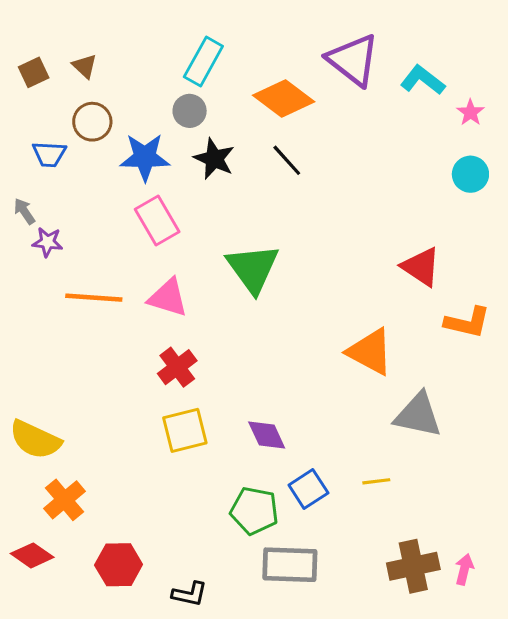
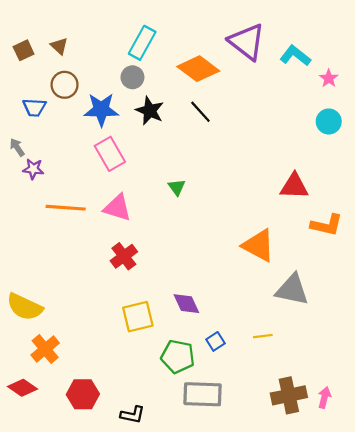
red triangle: (421, 267) -> (294, 186), turned -32
green triangle: (253, 268) -> (177, 187), size x0.5
yellow square: (185, 430) -> (138, 317), moved
blue square: (308, 489) -> (215, 341), size x0.7

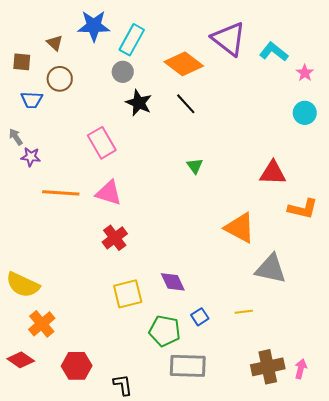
brown square: (24, 50) -> (22, 62), moved, turned 30
blue star: (101, 110) -> (94, 26), moved
green triangle: (177, 187) -> (195, 166), moved
black L-shape: (132, 415) -> (123, 385), turned -110

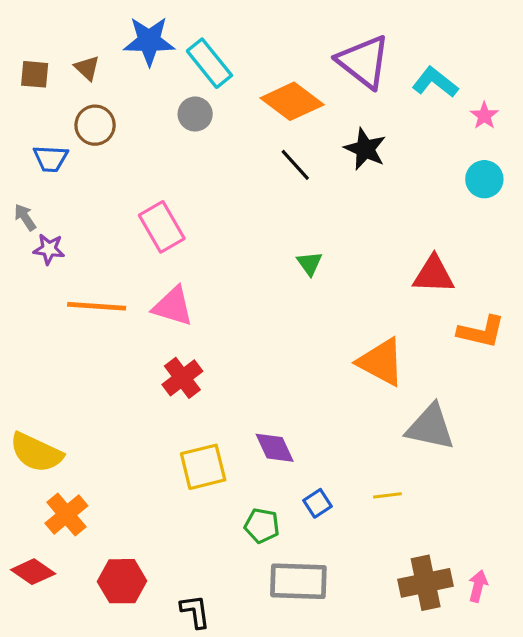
cyan rectangle: (132, 40) -> (209, 63), turned -68
brown square: (22, 62) -> (35, 74), moved
black star: (139, 103) -> (365, 149), moved
green pentagon: (165, 331) -> (262, 526), size x0.7

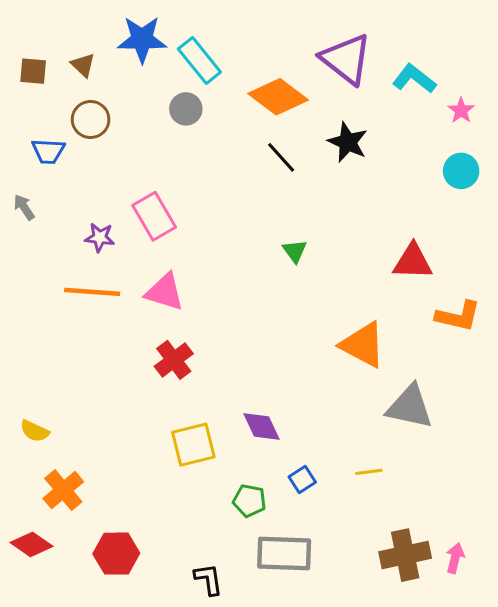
purple star: (49, 249) -> (100, 237), moved
yellow semicircle: (36, 453) -> (35, 431), size x0.6
black L-shape: (195, 611) -> (209, 579), moved

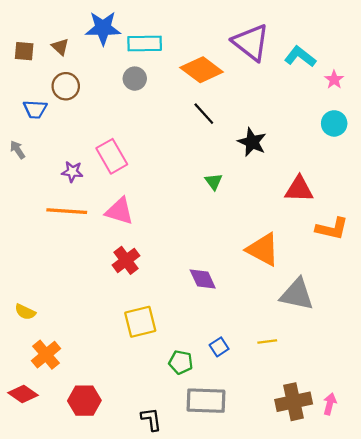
cyan rectangle: (199, 61) -> (145, 43), turned -52
black star: (348, 142) -> (252, 142), moved
purple diamond: (261, 427) -> (203, 279), moved

